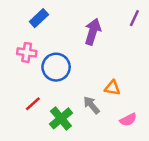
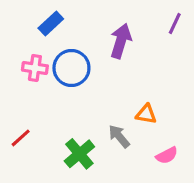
blue circle: (56, 67) -> (71, 68), moved
red line: (33, 104) -> (21, 138), moved

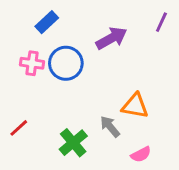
purple arrow: (121, 41) -> (111, 38), turned 44
orange triangle: (146, 114) -> (135, 106), size x1.4
pink semicircle: (167, 155) -> (141, 154), moved

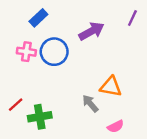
green cross: (73, 143) -> (40, 117), moved, turned 30

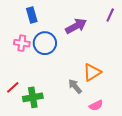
blue rectangle: (38, 18) -> (32, 15), turned -63
orange triangle: (111, 87) -> (92, 72), turned -42

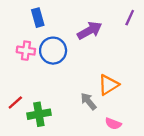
pink semicircle: (96, 105) -> (113, 124), turned 48

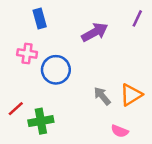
blue circle: (53, 51) -> (56, 70), moved
orange triangle: (108, 85) -> (131, 95), moved
gray arrow: (88, 101) -> (102, 96), moved

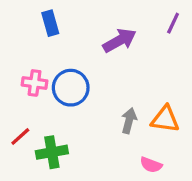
pink cross: (27, 53) -> (34, 83), moved
orange triangle: (131, 95) -> (165, 119), turned 40
gray arrow: (102, 96) -> (129, 121), turned 54

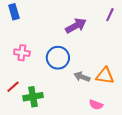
blue rectangle: (50, 23) -> (14, 12), moved
blue circle: (71, 88) -> (58, 58), moved
gray arrow: (129, 121) -> (82, 77), turned -84

